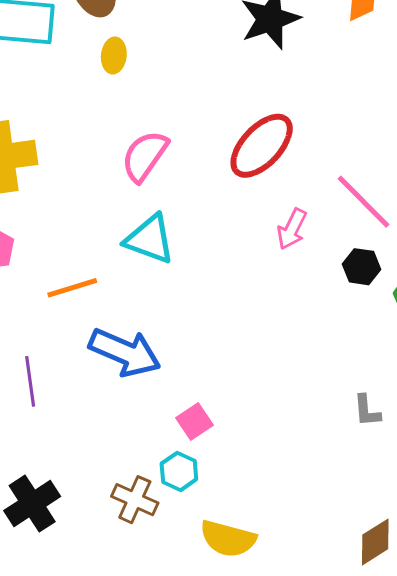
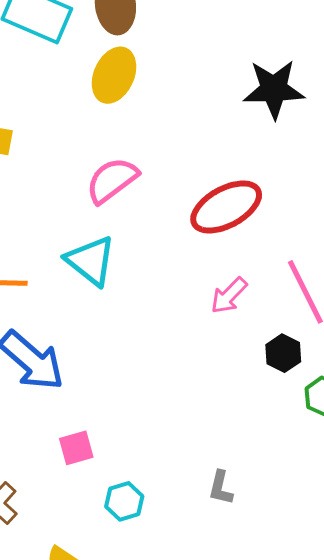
yellow ellipse: (114, 56) -> (114, 75), size x1.6
gray L-shape: (367, 411) -> (221, 488), moved
cyan hexagon: (179, 471) -> (124, 501), moved

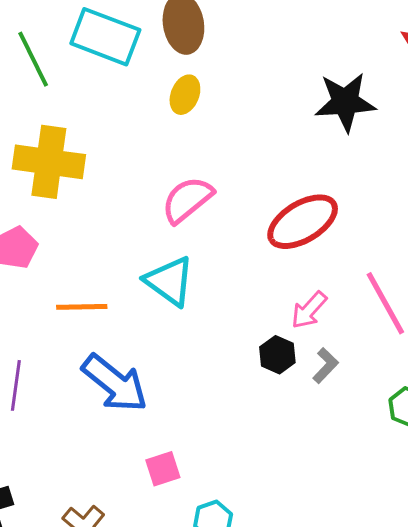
yellow ellipse: (114, 75) -> (185, 95), size x0.7
black hexagon: (283, 353) -> (277, 355), moved
gray L-shape: (221, 488) -> (325, 366), moved, turned -147

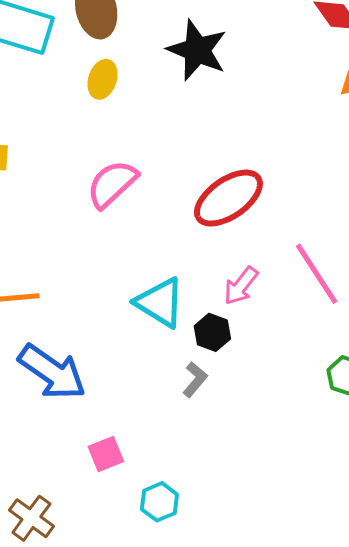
black star: (345, 102) -> (197, 50), moved, turned 30
cyan triangle: (169, 281) -> (160, 303), moved
gray L-shape: (325, 366) -> (195, 380), moved

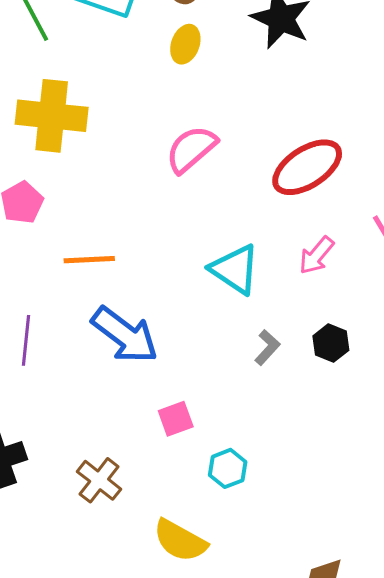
black hexagon: (212, 332) -> (331, 343), moved

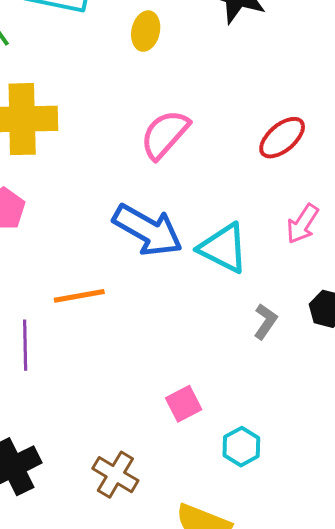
red ellipse: (307, 167) -> (282, 138), size x0.7
orange line: (89, 260) -> (79, 296), moved
blue arrow: (125, 335) -> (148, 230), moved

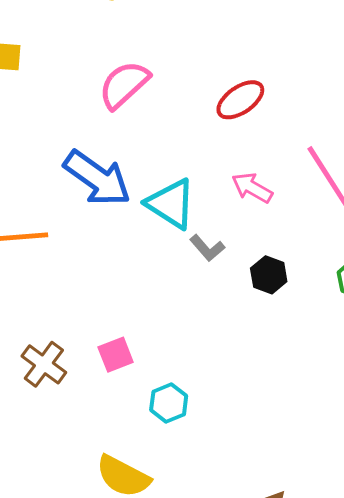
pink arrow: (303, 224) -> (252, 188), turned 81
gray L-shape: (265, 321) -> (207, 248), moved, turned 99
brown cross: (115, 475) -> (44, 364), moved

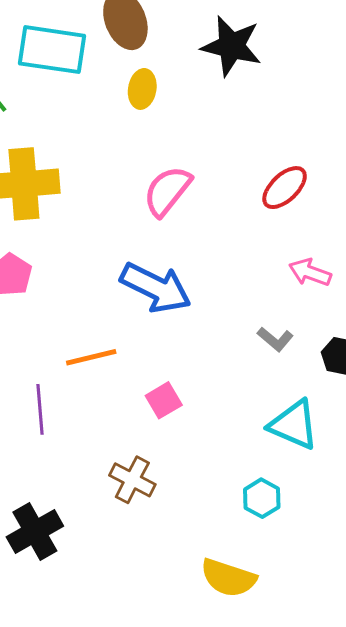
cyan triangle: (171, 204) -> (294, 425), moved
pink square: (116, 355) -> (164, 400), moved

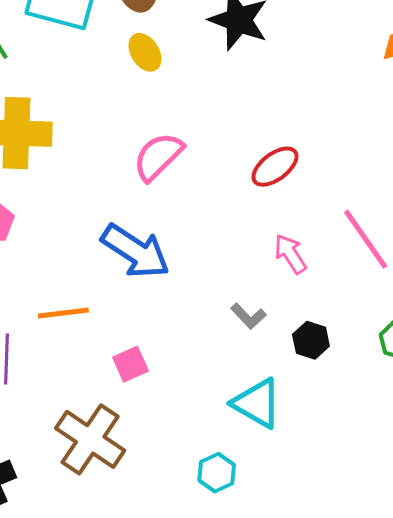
yellow ellipse: (142, 89) -> (145, 52), turned -48
pink arrow: (310, 272) -> (290, 254), turned 30
brown cross: (132, 480) -> (90, 439), size x1.5

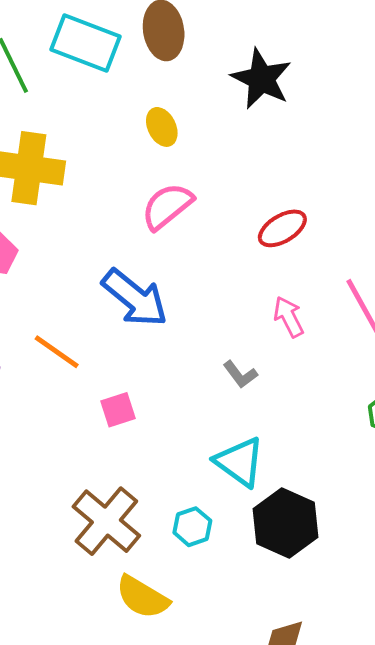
yellow ellipse: (145, 52) -> (162, 127), moved
orange line: (63, 313) -> (57, 352), turned 36
black hexagon: (311, 340) -> (285, 523), moved, size x1.8
brown cross: (90, 439) -> (106, 521), moved

